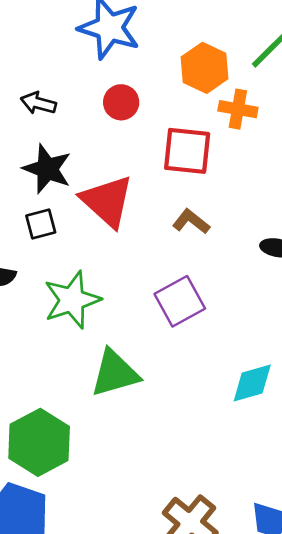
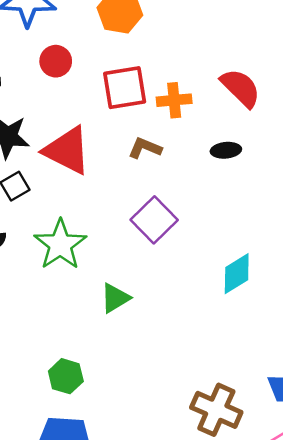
orange cross: (238, 109) -> (174, 100), moved
green triangle: (115, 373) -> (115, 298), size x0.7
green hexagon: (39, 442) -> (66, 376), size x0.6

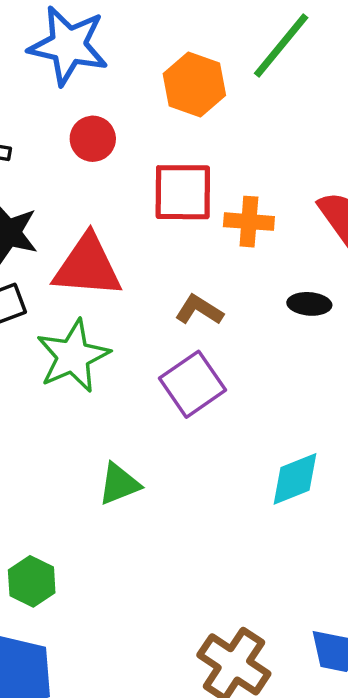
brown L-shape: (145, 148) -> (199, 310), moved
red triangle: (67, 150) -> (87, 266), turned -32
green star: (60, 245) -> (73, 356), moved

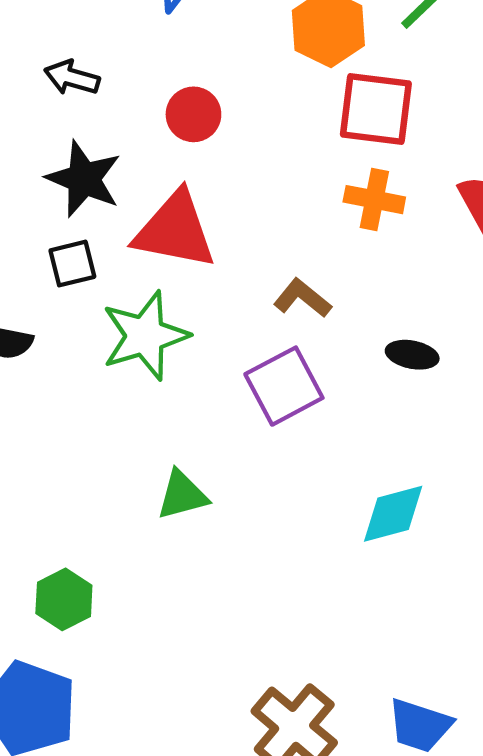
red circle: (93, 139) -> (193, 114), moved
red square: (183, 192) -> (376, 109), moved
black ellipse: (309, 304) -> (412, 355), moved

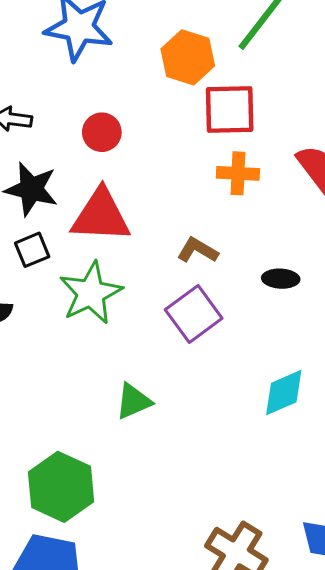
green hexagon: (64, 599) -> (61, 487), size x1.6

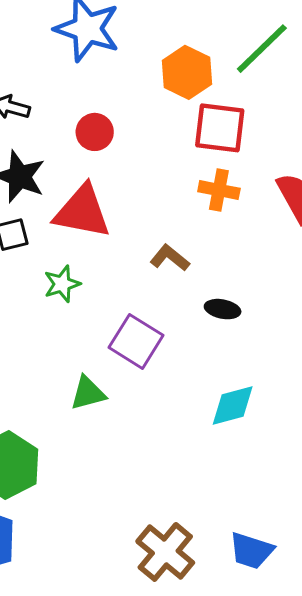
black ellipse: (281, 279) -> (223, 309), moved
green star: (91, 293) -> (62, 284), size x0.6
purple square: (194, 314) -> (136, 341), moved, turned -30

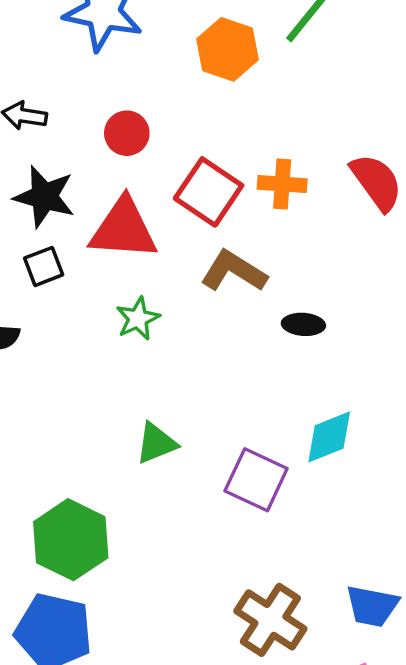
red square: (220, 128) -> (209, 192), moved, turned 34
brown L-shape: (170, 258) -> (234, 271), size x1.4
green star: (62, 284) -> (138, 319), moved
purple square: (136, 341) -> (256, 480), moved

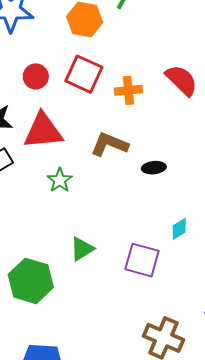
red square: (209, 192) -> (84, 74), moved
cyan diamond: (329, 437) -> (179, 229), size x0.7
green hexagon: (71, 540) -> (31, 281), moved

